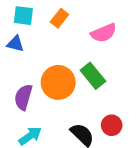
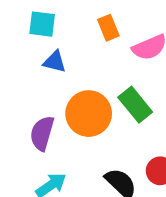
orange rectangle: (59, 18) -> (108, 28), moved, turned -60
blue triangle: (15, 44) -> (55, 62), moved

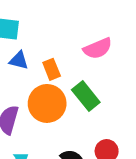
orange rectangle: (108, 28) -> (52, 69), moved

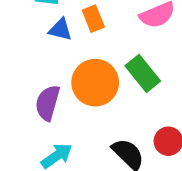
orange rectangle: (52, 69) -> (93, 19), moved

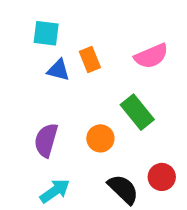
orange circle: (95, 83) -> (100, 138), moved, size x0.6

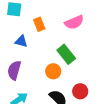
blue triangle: (58, 70) -> (21, 41), moved
orange circle: (100, 138) -> (53, 71), moved

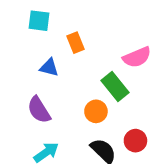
pink semicircle: (74, 22) -> (137, 57), moved
purple semicircle: (14, 70) -> (39, 110), turned -48

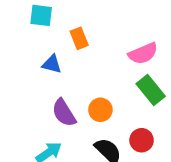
green rectangle: (115, 86) -> (151, 90), moved
purple semicircle: (39, 110) -> (64, 113), moved

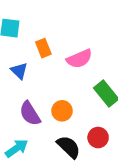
pink semicircle: (143, 53) -> (79, 59), moved
blue triangle: (52, 64) -> (19, 71), turned 30

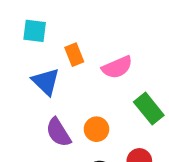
blue triangle: (19, 71) -> (46, 82), size x1.4

